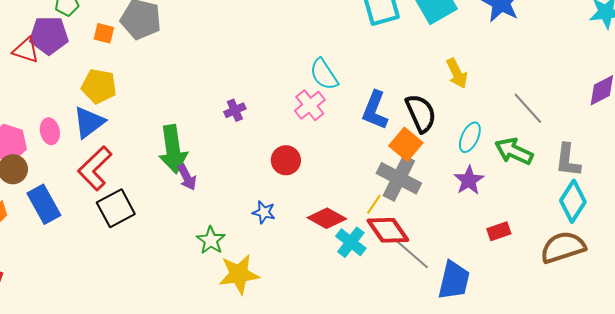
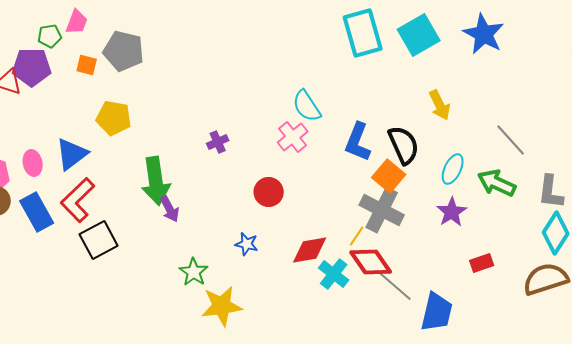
yellow pentagon: (99, 86) -> (114, 118), moved
blue rectangle: (44, 204) -> (37, 212), moved
red diamond: (327, 218) -> (310, 250), turned -39

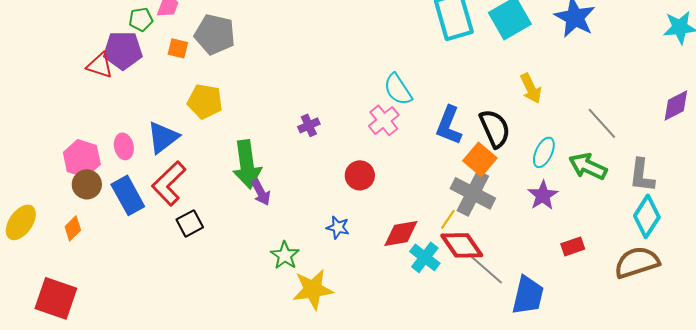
black square: (99, 240) -> (190, 223), size x0.7

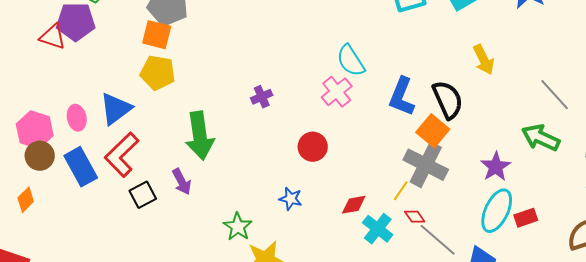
orange square: (178, 48) -> (157, 35), moved, size x1.4
cyan ellipse: (544, 152) -> (497, 211), moved, size x1.4
purple arrow: (261, 192) -> (182, 182), moved
red diamond: (401, 233) -> (354, 205), size x0.7
red diamond: (462, 245) -> (415, 217), size x0.5

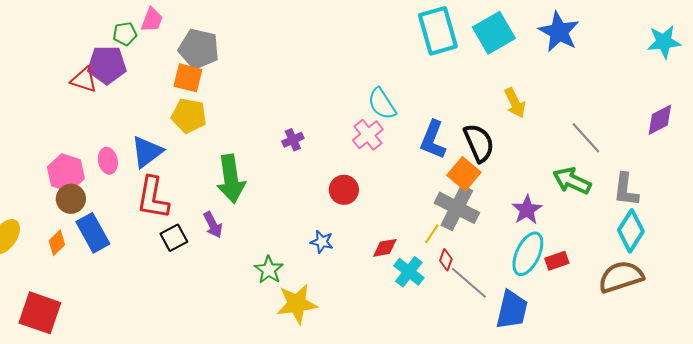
red L-shape: (122, 155) -> (153, 198), turned -36
blue rectangle: (81, 167) -> (93, 233), moved
red diamond: (415, 217) -> (446, 260), turned 55

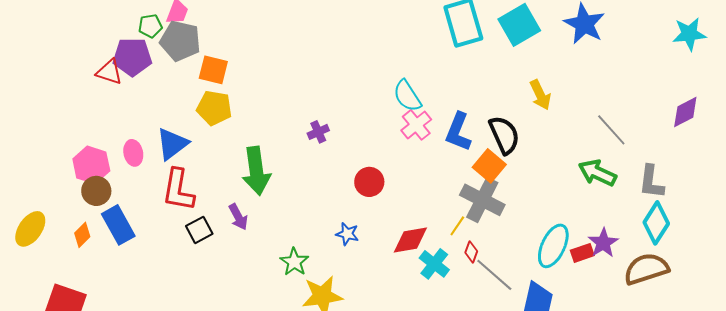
gray pentagon: (199, 49) -> (180, 41), moved
pink cross: (368, 135) -> (416, 125), moved
purple star: (527, 210) -> (603, 243), moved
red diamond: (385, 248) -> (410, 240), size x1.4

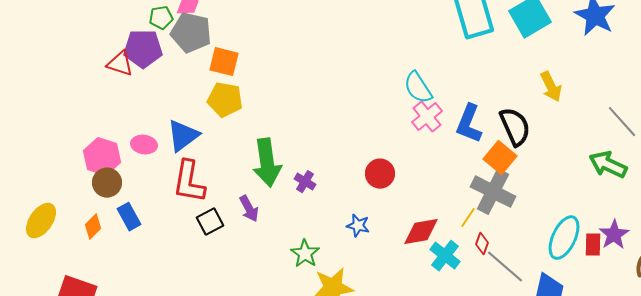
purple cross: (318, 132) -> (305, 182), moved, turned -35
pink ellipse: (133, 153) -> (144, 145), turned -70
blue rectangle: (118, 225) -> (129, 217), size x0.7
red rectangle: (582, 253) -> (593, 245), turned -70

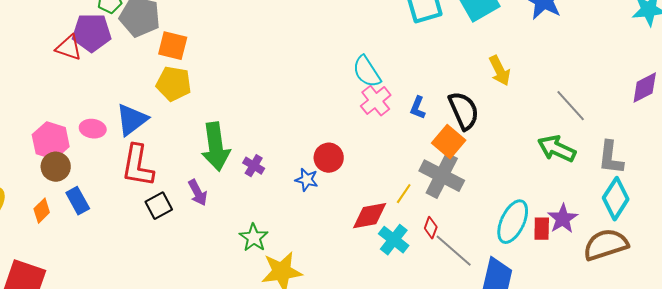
blue L-shape: (469, 124) -> (418, 108), size x0.6
yellow line: (468, 218) -> (404, 194), moved
blue star: (358, 226) -> (307, 180), moved

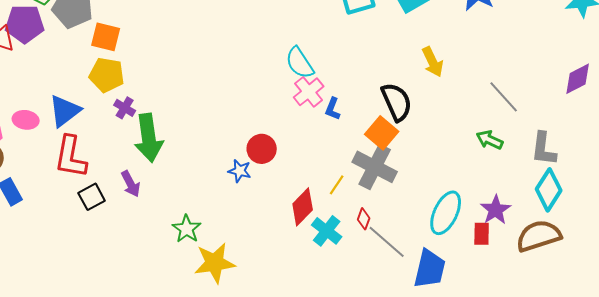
blue L-shape: (418, 108) -> (333, 109), moved
green arrow: (557, 149) -> (490, 140), size x0.7
purple cross: (254, 166) -> (125, 108), moved
red diamond: (370, 216) -> (303, 207), turned -36
red rectangle: (542, 229) -> (482, 234), moved

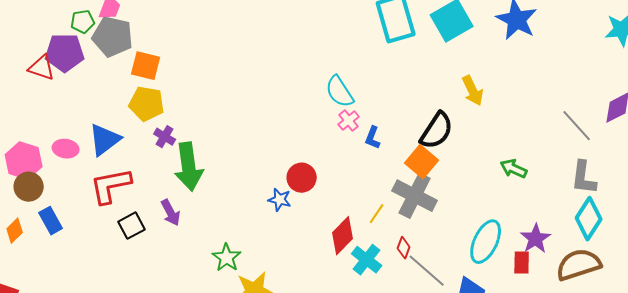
pink cross: (309, 92) -> (349, 121), size x0.7
gray line: (504, 97) -> (577, 126), moved
black semicircle: (397, 102) -> (437, 131), turned 57
green arrow: (490, 140) -> (514, 169), moved
red L-shape: (71, 157) -> (111, 186), turned 69

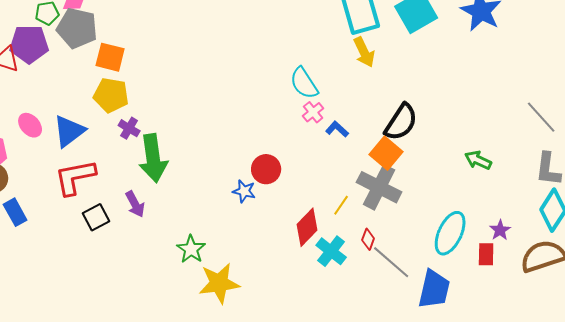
yellow arrow: (473, 91) -> (364, 52), moved
blue L-shape: (373, 138) -> (337, 129), turned 110
pink ellipse: (66, 149) -> (30, 125), moved, turned 40
purple star: (536, 239) -> (500, 230), size x0.7

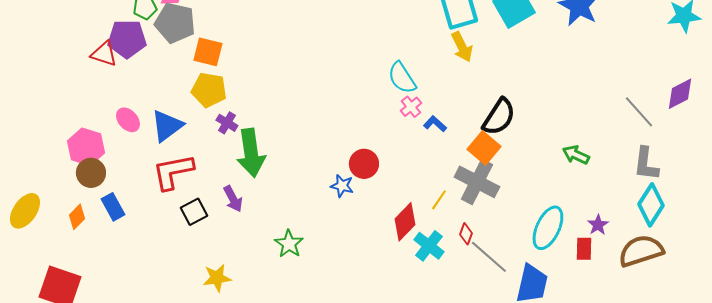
yellow star: (219, 283) -> (217, 278), moved, size x0.7

